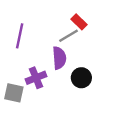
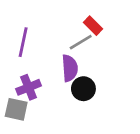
purple cross: (36, 78) -> (29, 87), moved
black circle: (81, 78) -> (83, 89), moved

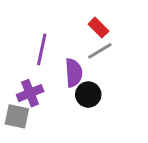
purple line: (23, 42) -> (42, 49), moved
gray line: (81, 42) -> (100, 51), moved

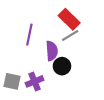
red rectangle: (98, 28) -> (69, 19), size x1.5
purple cross: (30, 93) -> (34, 81), moved

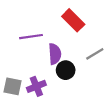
purple line: (29, 35) -> (31, 37), turned 70
gray line: (70, 36) -> (95, 54), moved

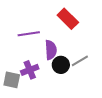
gray line: (95, 54) -> (80, 61), moved
purple cross: (36, 86) -> (30, 70), moved

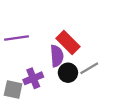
red rectangle: (68, 19) -> (68, 42), moved
purple line: (29, 34) -> (16, 38), moved

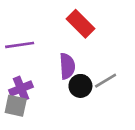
red rectangle: (68, 42) -> (80, 24), moved
purple cross: (33, 78) -> (21, 89), moved

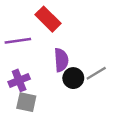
red rectangle: (80, 24) -> (48, 19), moved
gray square: (16, 106) -> (26, 102), moved

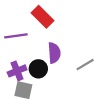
black circle: (73, 78) -> (38, 69), moved

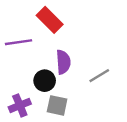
purple cross: (17, 71) -> (20, 105), moved
gray square: (23, 90) -> (57, 105), moved

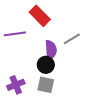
gray line: (99, 76) -> (72, 39), moved
black circle: (45, 81) -> (46, 65), moved

